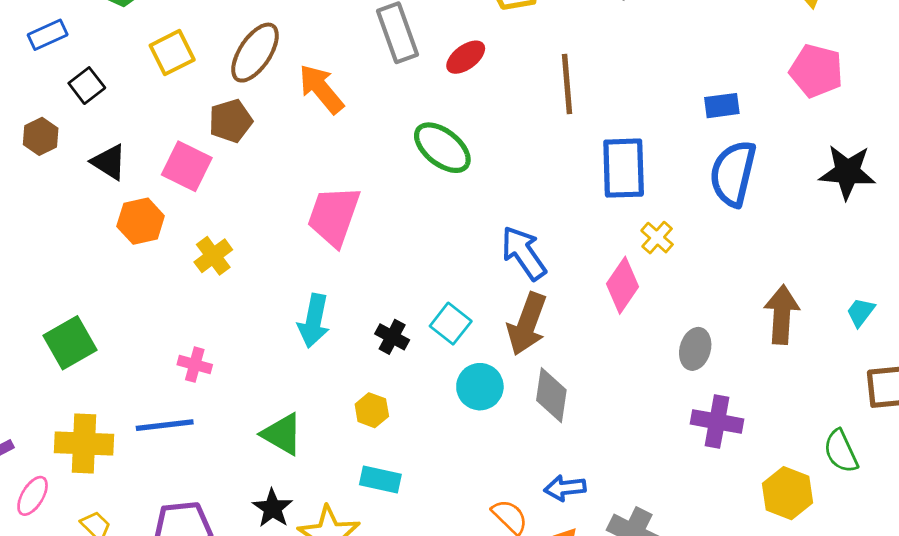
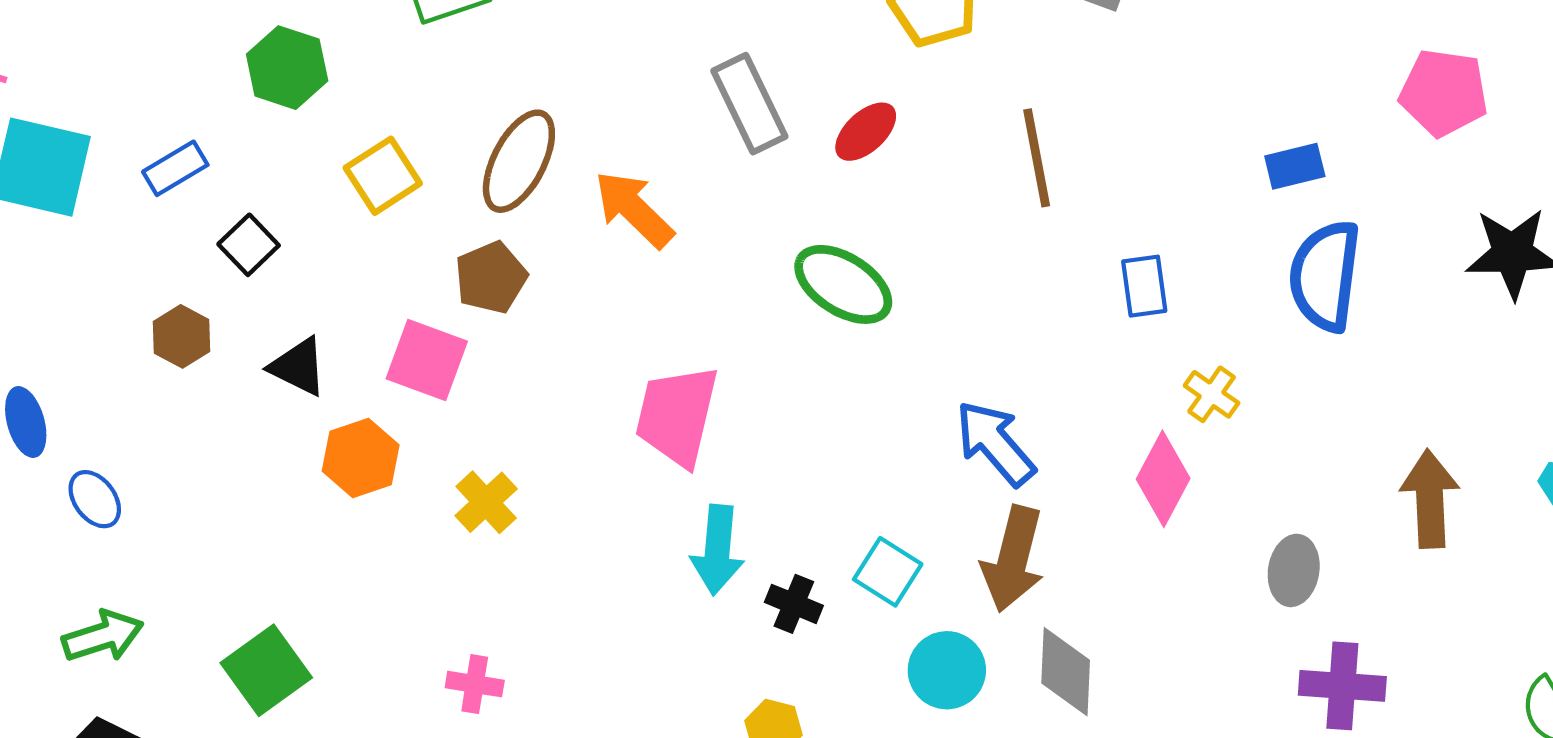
blue rectangle: (624, 168) -> (1144, 286), size x0.6
cyan arrow: (314, 321) -> (717, 550), moved

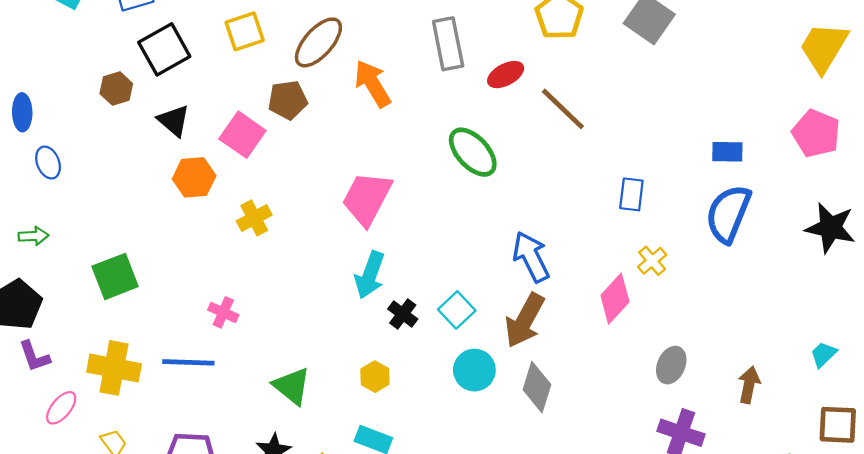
brown line: (1037, 158) -> (563, 109), moved, turned -50
black square: (249, 245) -> (164, 49), size x1.6
brown arrow: (1430, 499) -> (749, 385), moved, size x0.7
green arrow: (103, 636) -> (33, 236), size x0.7

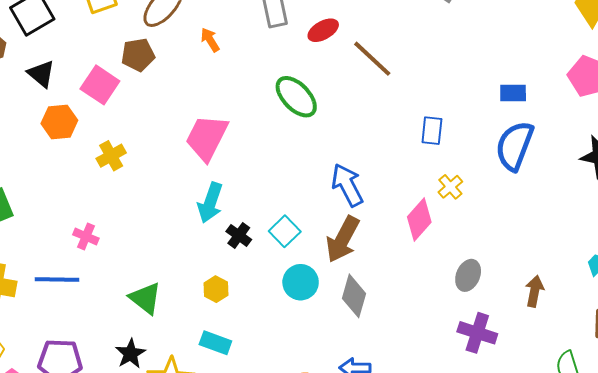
orange arrow: (373, 84) -> (210, 40), size x0.6

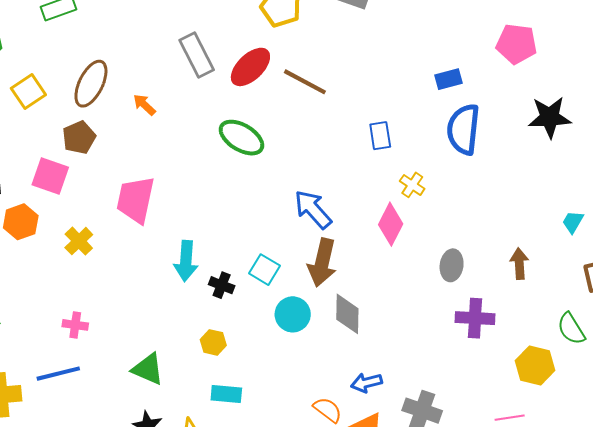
red ellipse: (323, 30) -> (250, 67), size x1.4
pink trapezoid: (207, 138) -> (136, 200), moved

